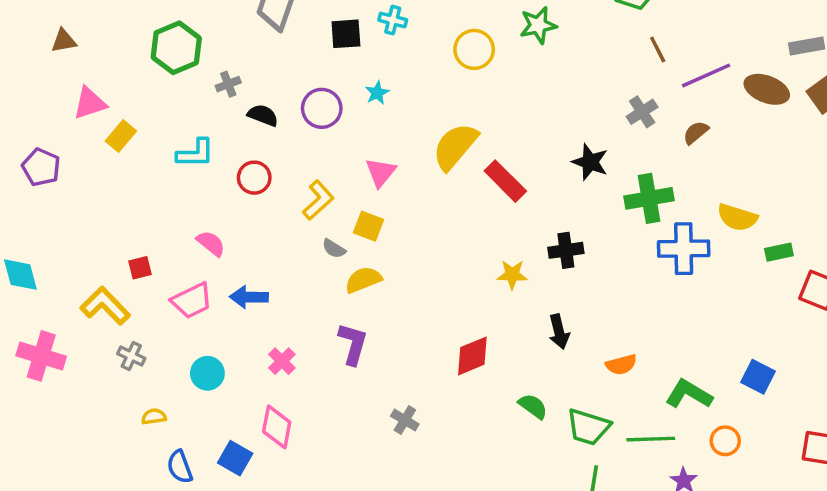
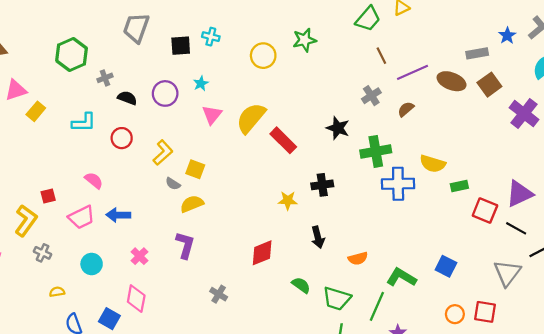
pink triangle: (381, 172) -> (212, 115), moved
yellow L-shape: (105, 306) -> (26, 221), turned 80
green line: (651, 439) -> (377, 306), turned -64
orange circle: (725, 441) -> (455, 314), moved

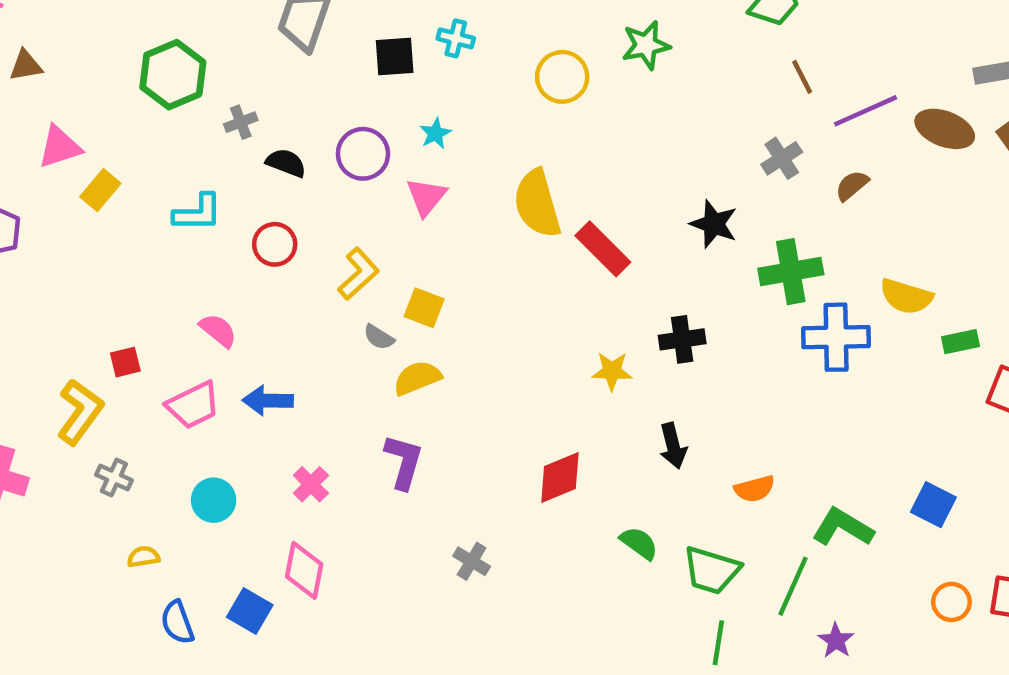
pink triangle: (212, 115) -> (426, 197), moved
yellow semicircle: (251, 118) -> (537, 204), turned -56

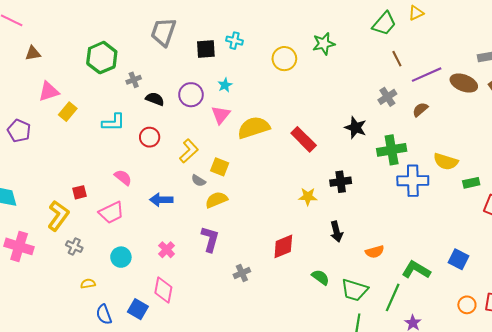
yellow semicircle: (537, 204) -> (254, 128), moved, turned 88
blue arrow: (268, 401) -> (161, 200), moved
gray cross: (472, 561) -> (242, 273), moved, turned 35

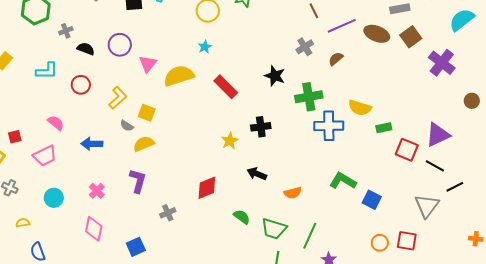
cyan star: (225, 85) -> (205, 47), moved
yellow star: (308, 197) -> (230, 141), turned -30
black arrow: (336, 232) -> (257, 174), turned 126
green L-shape: (416, 270) -> (343, 181), moved
blue square: (138, 309) -> (136, 247), moved, turned 36

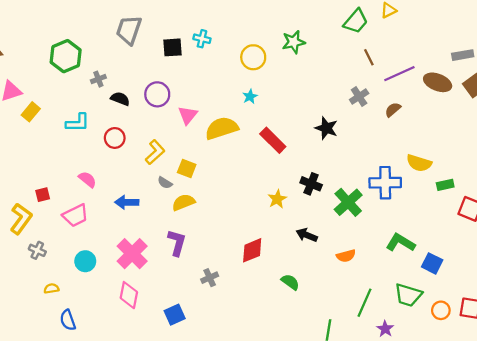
green cross: (309, 97) -> (348, 202), moved, turned -32
black cross: (261, 127) -> (311, 184), turned 30
pink cross: (97, 191) -> (132, 254), size x1.8
green trapezoid: (274, 229) -> (408, 295), moved

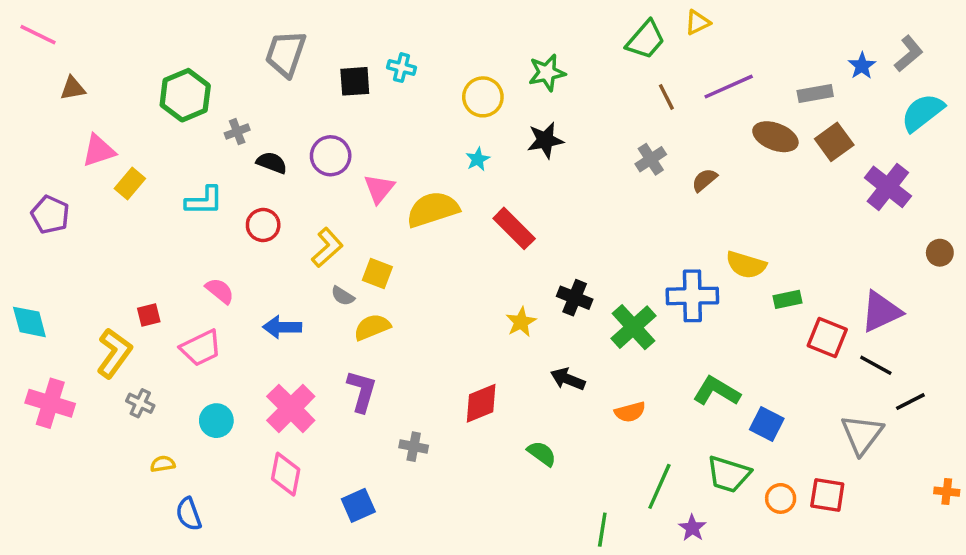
purple line: (399, 74) -> (729, 87), moved
black star: (326, 128) -> (545, 140), moved, turned -30
gray cross: (210, 278) -> (414, 447), turned 35

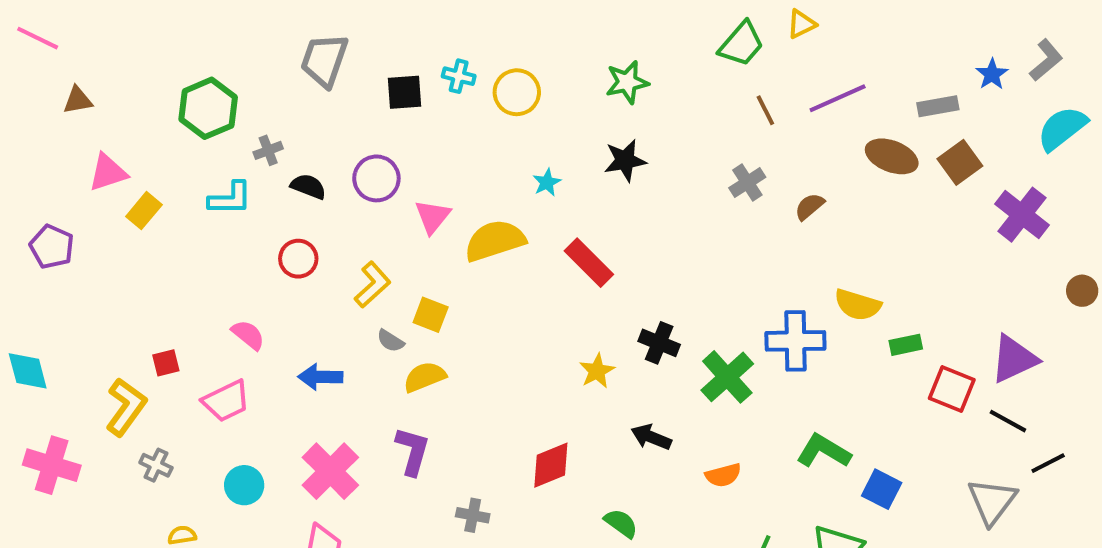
yellow circle: (483, 97) -> (517, 92), moved
cyan L-shape: (204, 201) -> (230, 198), moved

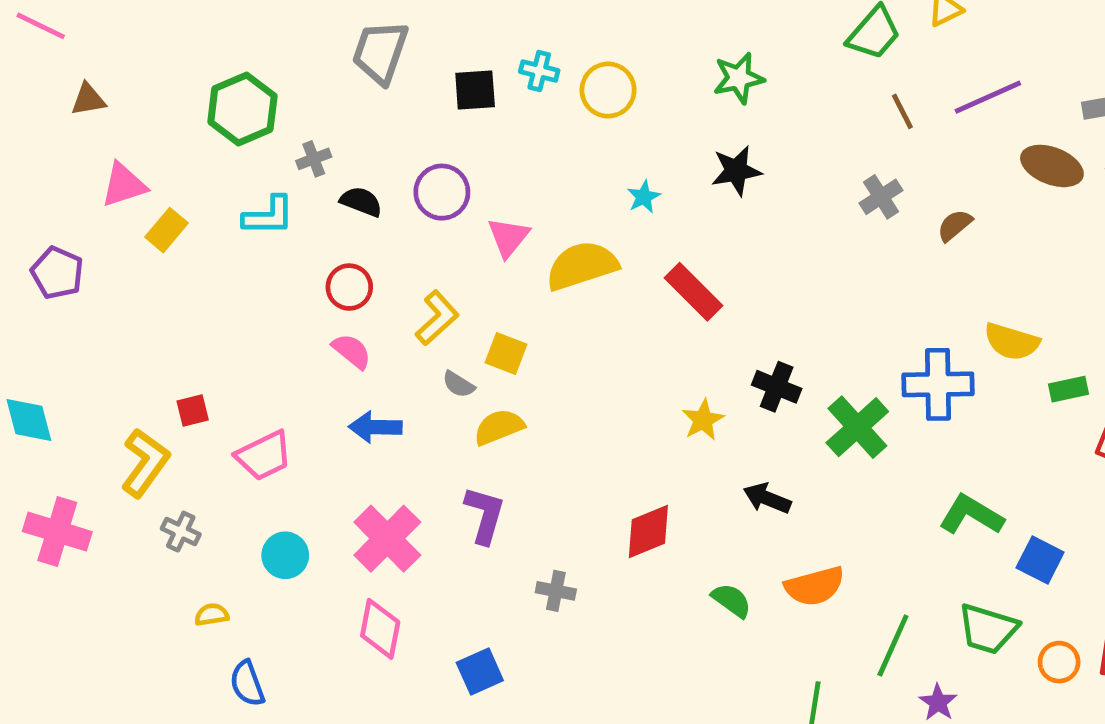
pink semicircle: (248, 335) -> (352, 351), moved
orange semicircle: (723, 475) -> (815, 586), moved, size x1.4

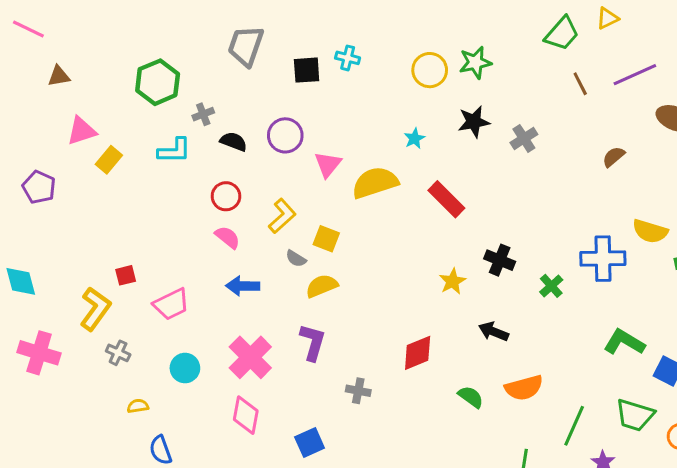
yellow circle: (608, 90) -> (430, 70), moved
gray cross: (881, 197) -> (524, 138), moved
green cross: (857, 427) -> (551, 286), size x0.6

